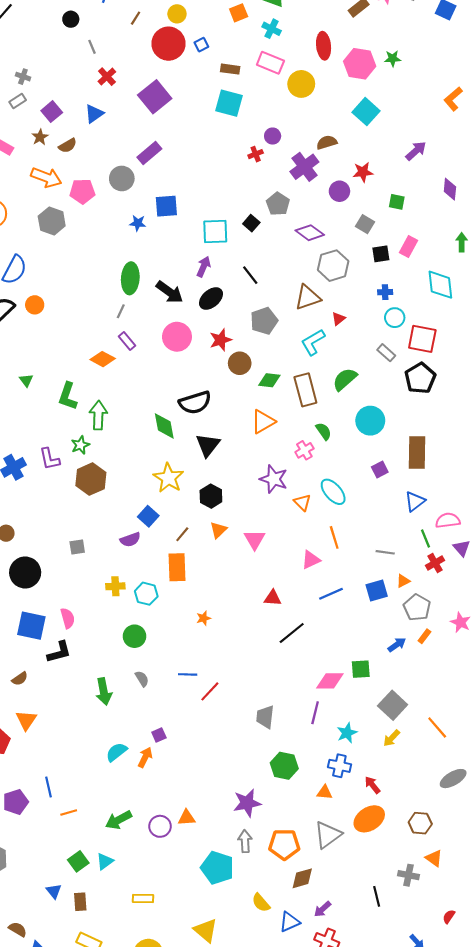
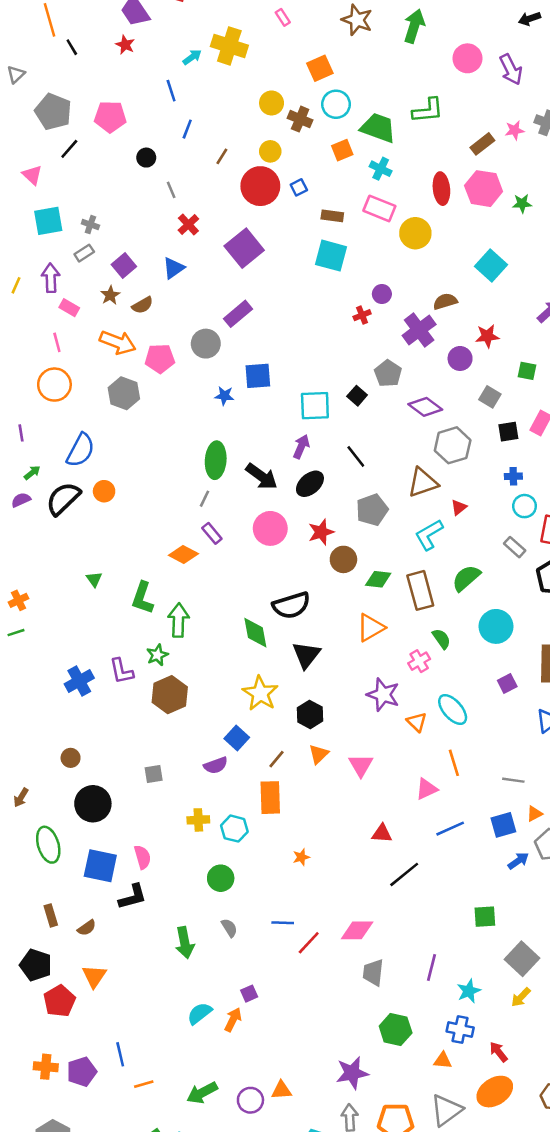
pink hexagon: (360, 64) -> (484, 189), moved
blue arrow: (397, 645) -> (518, 861), moved
pink diamond: (330, 681) -> (357, 930), moved

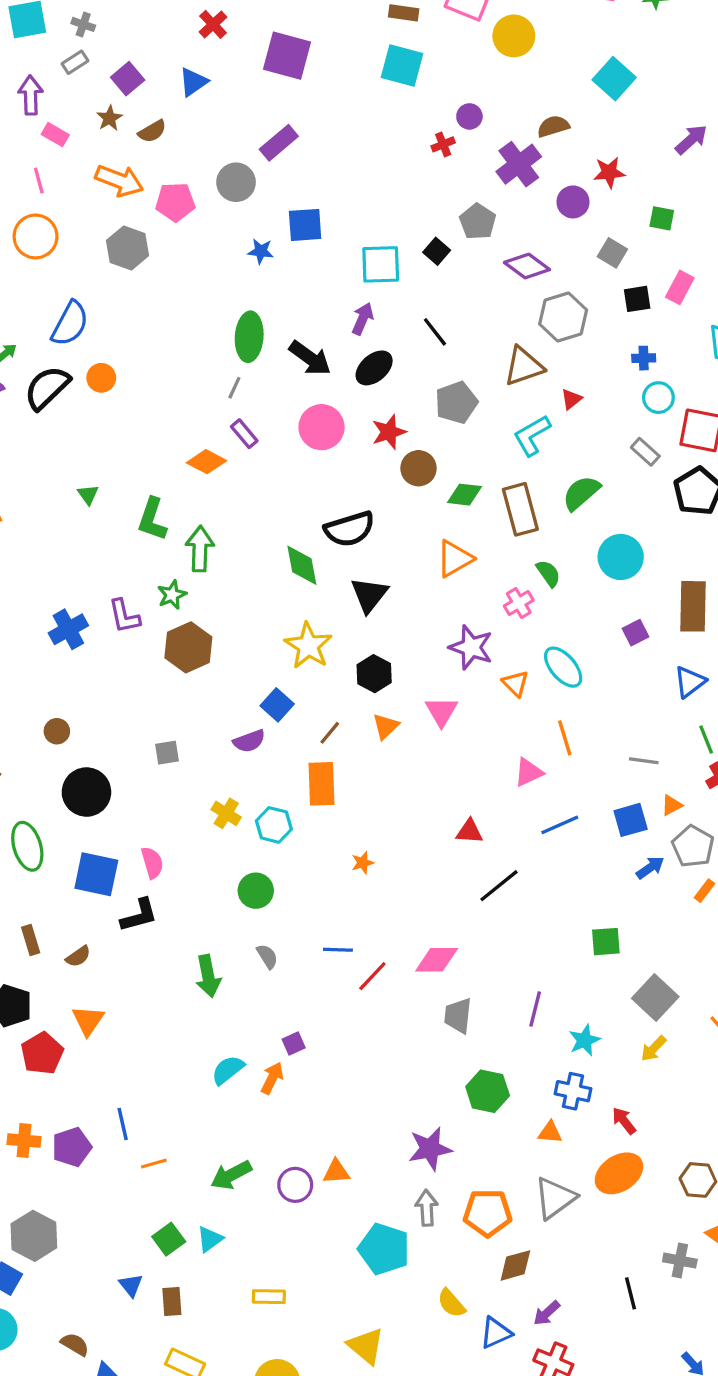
purple square: (244, 248) -> (287, 56), turned -36
pink triangle: (361, 765) -> (441, 711), moved
yellow cross: (198, 820) -> (226, 813), turned 35

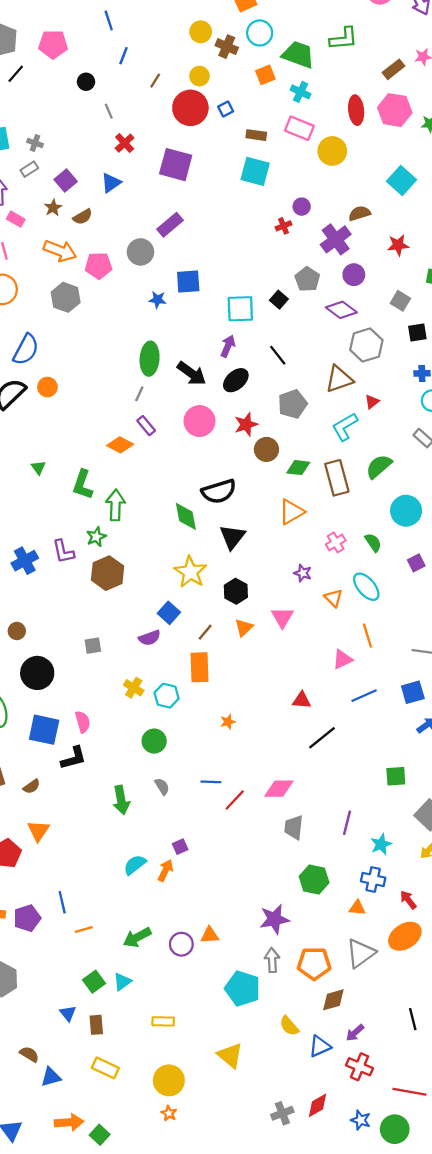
purple circle: (573, 202) -> (354, 275), moved
green semicircle: (548, 573) -> (373, 542), moved
purple star: (471, 647) -> (303, 573), size x0.6

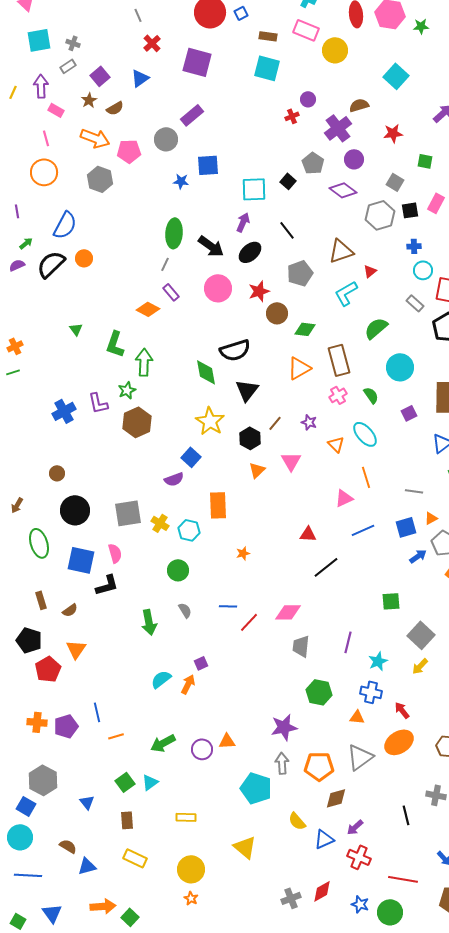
gray hexagon: (366, 345) -> (380, 215), moved
brown rectangle: (337, 478) -> (339, 360), moved
brown line: (205, 632) -> (275, 423), moved
gray square: (93, 646) -> (128, 513), moved, size x1.8
blue triangle: (68, 1013) -> (87, 802), moved

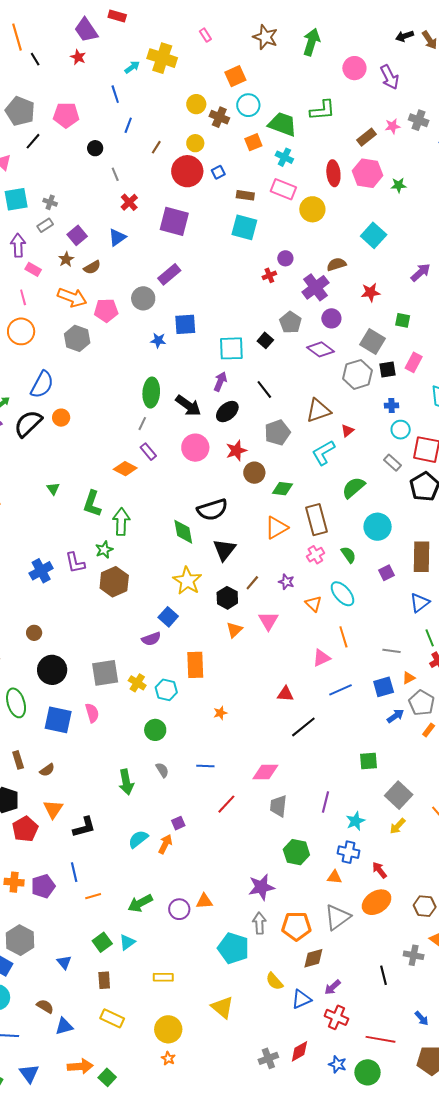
gray square: (395, 182) -> (373, 341), size x1.4
black L-shape: (107, 585) -> (84, 827), moved
red line: (249, 622) -> (226, 804), moved

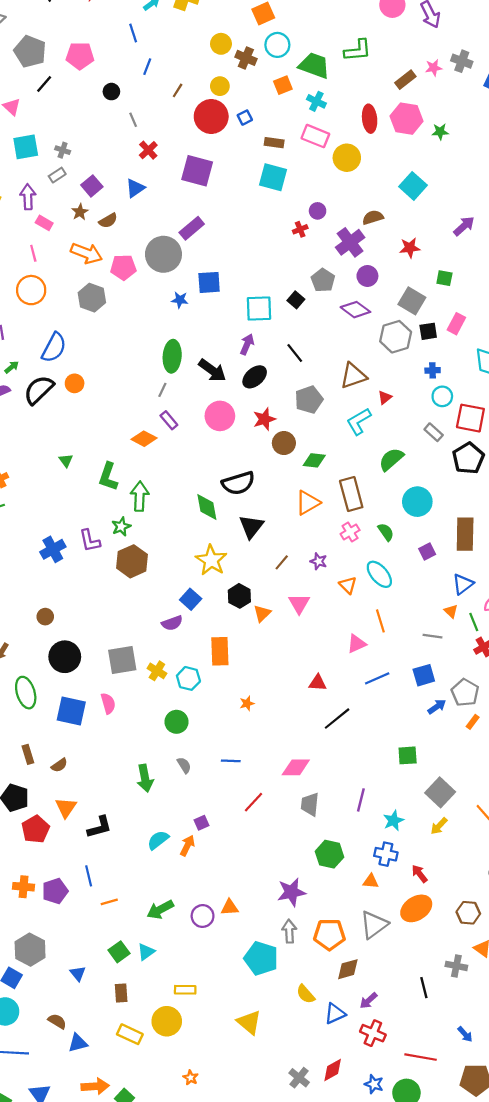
gray circle: (143, 298) -> (163, 254), size x1.4
black hexagon: (227, 598) -> (239, 596), moved
orange triangle: (409, 678) -> (451, 611), moved, turned -48
yellow circle: (168, 1029) -> (167, 1021), moved
gray cross: (268, 1058) -> (299, 1078), turned -30

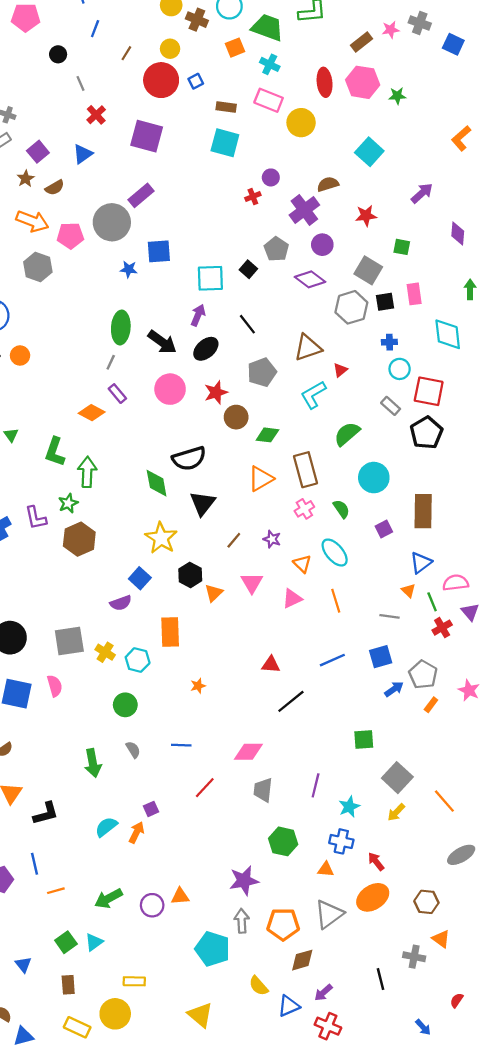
pink rectangle: (456, 324) -> (414, 294), turned -36
pink triangle: (357, 644) -> (292, 598), moved

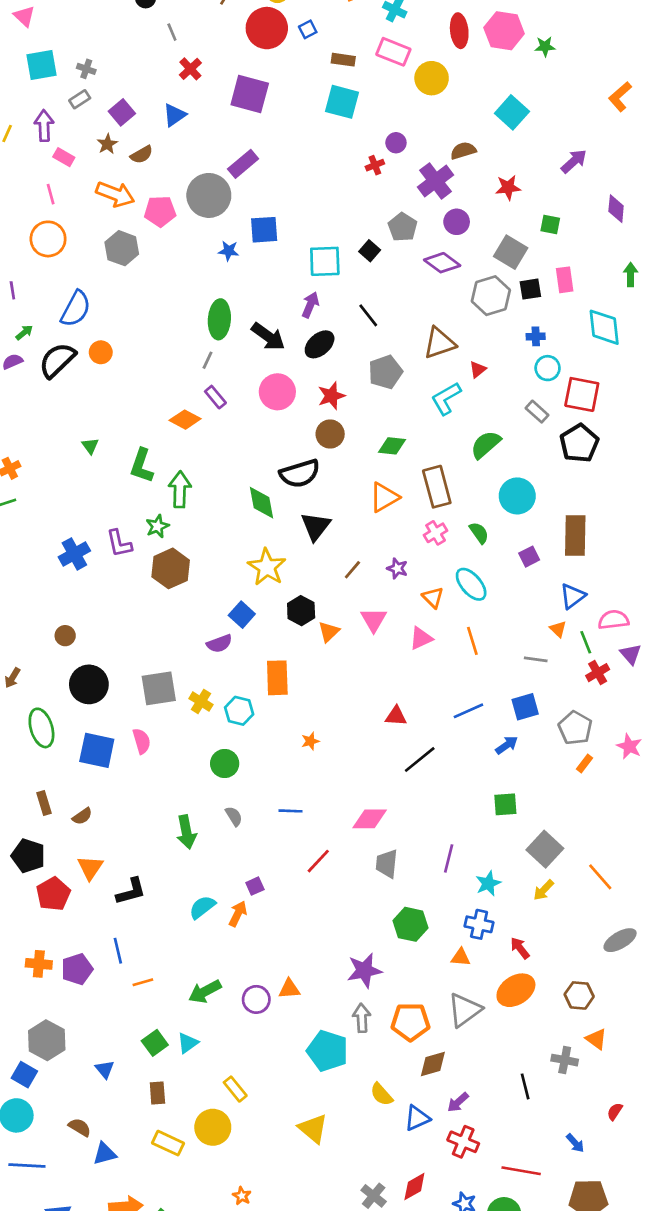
brown circle: (236, 417) -> (330, 434), moved
blue arrow: (394, 689) -> (507, 745), moved
yellow rectangle: (134, 981) -> (235, 1089), turned 50

